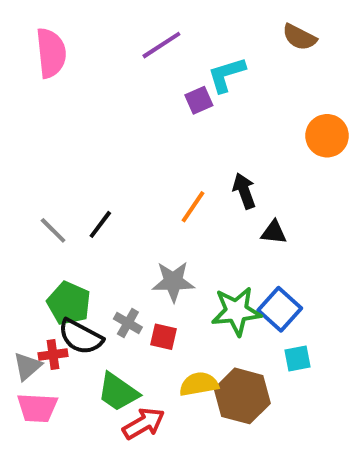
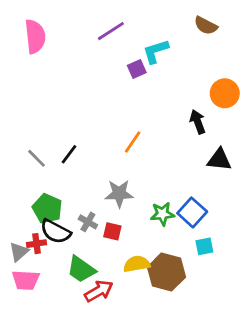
black arrow: (244, 191) -> (198, 122), moved
black triangle: (274, 232) -> (219, 160), moved, size x1.4
green star: (236, 311) -> (162, 214), size x0.7

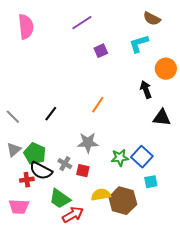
cyan L-shape: (156, 51) -> (139, 44), moved
gray line: (36, 158) -> (13, 117), moved
gray triangle: (19, 252) -> (14, 150), moved

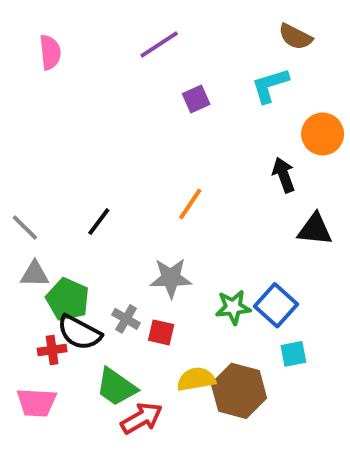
pink semicircle: (26, 27) -> (50, 52), size x0.7
gray triangle: (14, 150) -> (35, 274), moved, turned 42

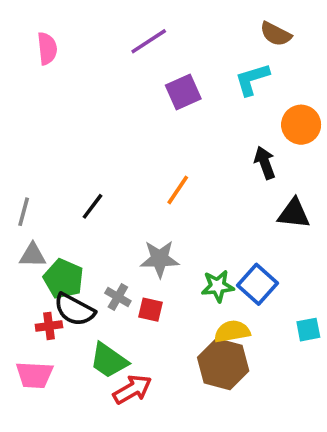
purple square: (196, 99) -> (183, 92), size x1.4
gray line: (25, 227) -> (24, 212), turned 60
cyan square: (293, 354) -> (308, 330), moved
yellow semicircle: (196, 379) -> (232, 331), moved

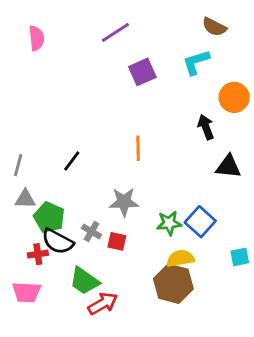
orange line: (178, 190) -> (138, 148), turned -35

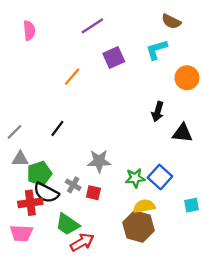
black arrow: (206, 127) -> (158, 112), moved, turned -144
orange line: (138, 148) -> (72, 77), moved, turned 42
gray line: (18, 165) -> (15, 132), turned 30
green pentagon: (49, 217) -> (39, 174), turned 30
red cross: (38, 254) -> (30, 203), size x1.5

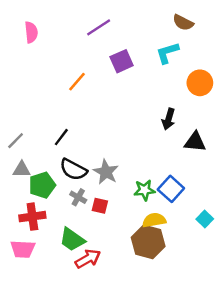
gray star: (99, 161) -> (106, 172), turned 30
black semicircle: (46, 193) -> (73, 170), moved
cyan square: (191, 205) -> (205, 219), turned -35

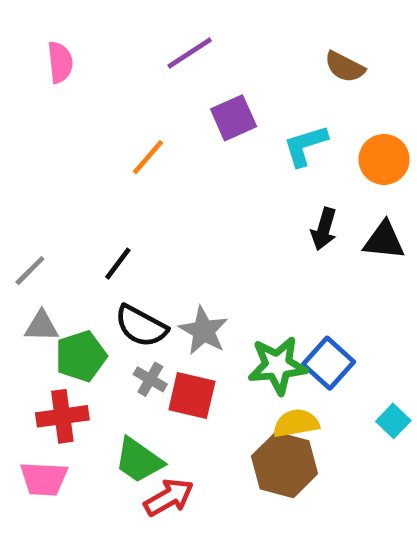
brown semicircle: (183, 23) -> (345, 67), moved
cyan L-shape: (167, 53) -> (305, 146), moved
black triangle: (195, 142) -> (384, 240), moved
green star: (144, 190) -> (278, 365), size x1.4
red square: (100, 206) -> (192, 396), size x1.5

